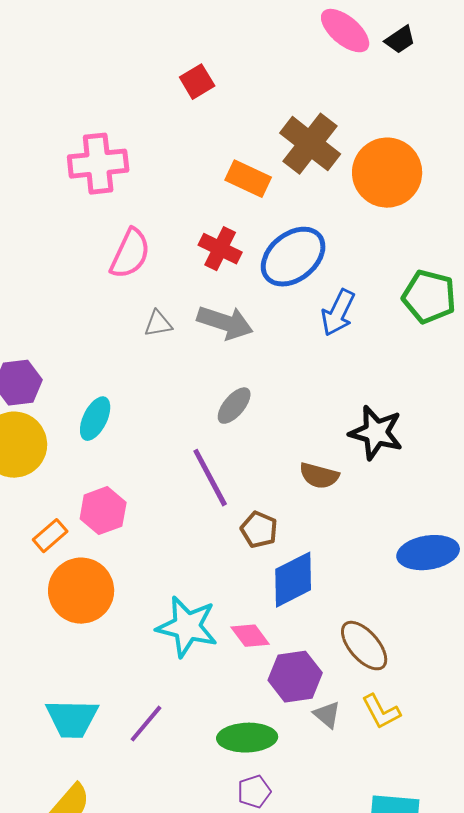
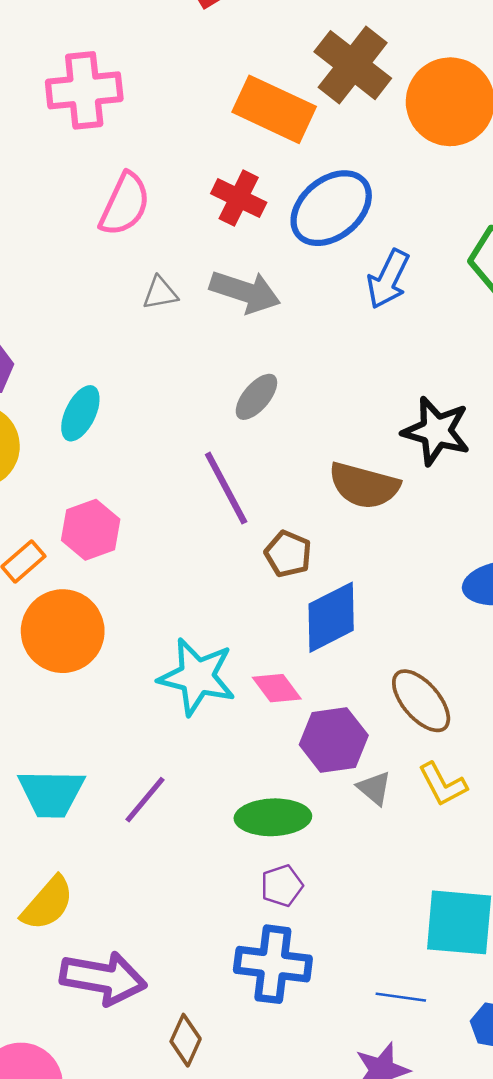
orange rectangle: (248, 179) -> (274, 109), size x1.4
brown semicircle: (319, 476) -> (364, 485), size x1.4

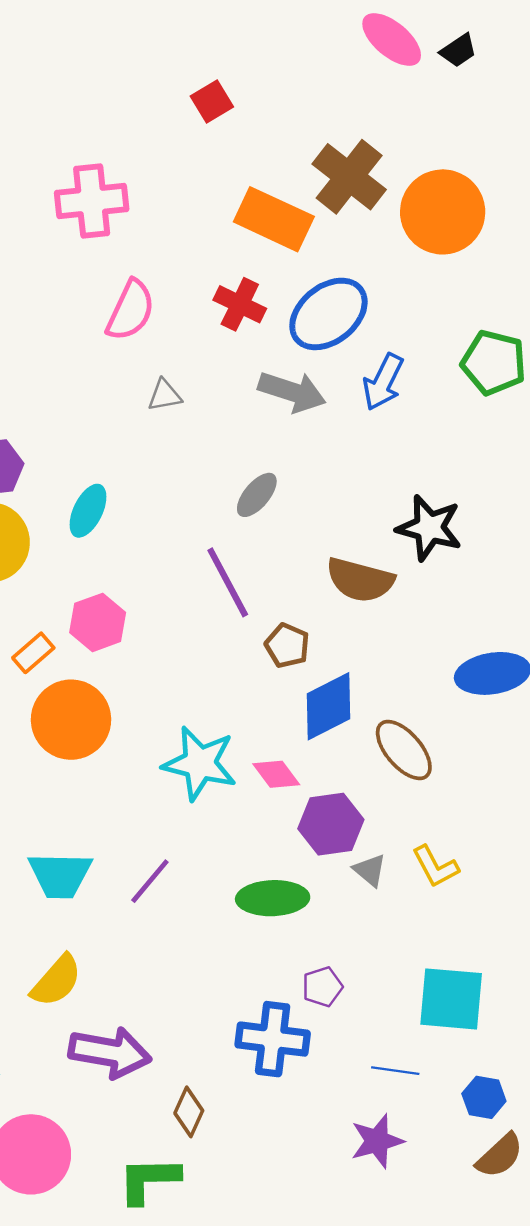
gray arrow: (245, 292) -> (292, 392), moved
brown ellipse: (421, 701) -> (404, 750), moved
purple pentagon: (282, 886) -> (322, 987), moved

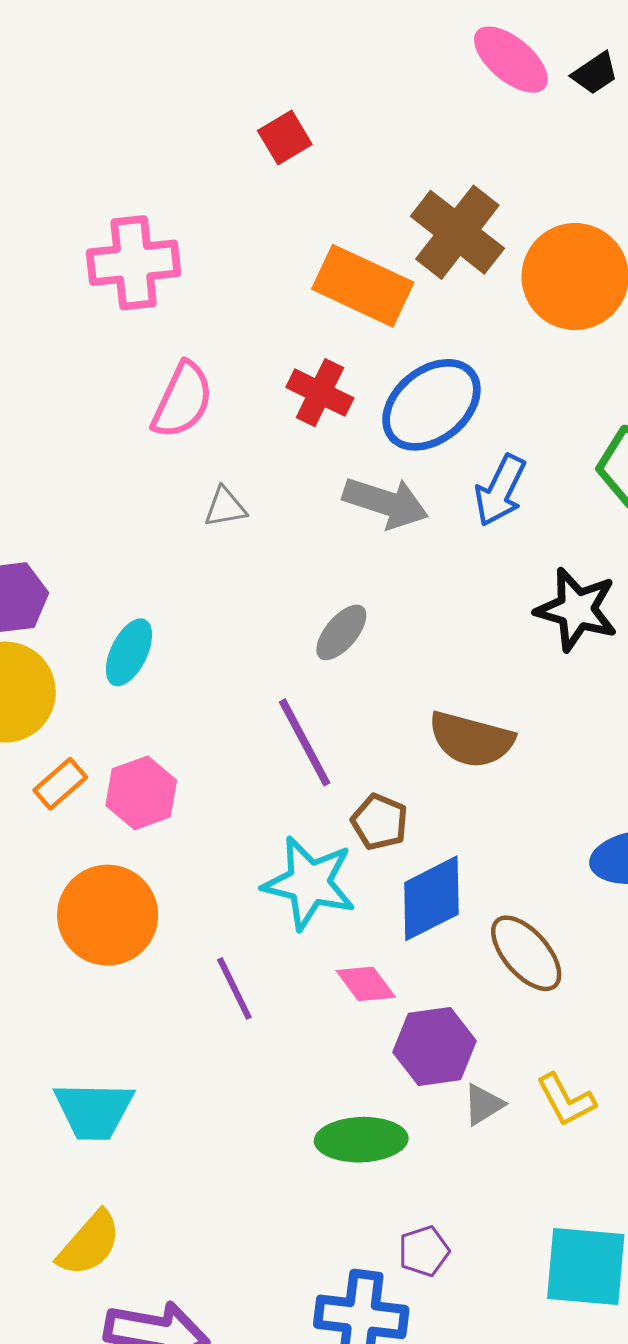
black star: (429, 528) -> (577, 610), moved
orange rectangle: (33, 653) -> (60, 784), moved
cyan star: (200, 763) -> (309, 883), moved
gray triangle: (370, 870) -> (483, 1105), turned 48
purple line: (150, 881) -> (234, 988), moved, turned -66

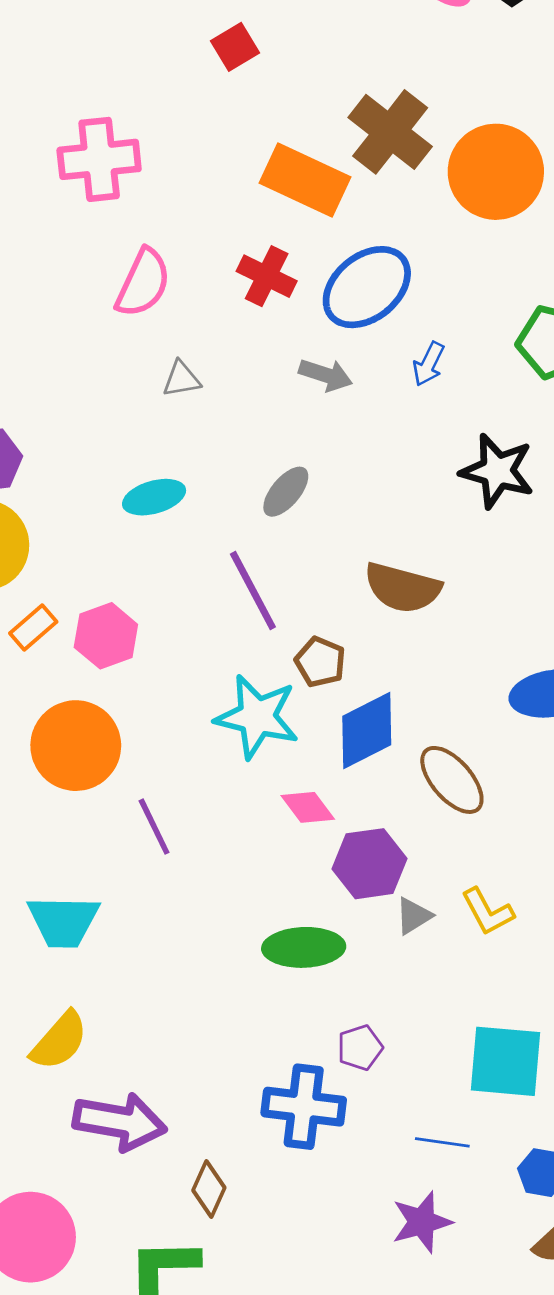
blue arrow: (500, 490) -> (429, 364), size x0.7
gray arrow: (386, 503) -> (326, 375), size x0.7
cyan ellipse: (129, 652) -> (154, 497), moved, turned 48
purple line: (234, 988) -> (154, 827), moved

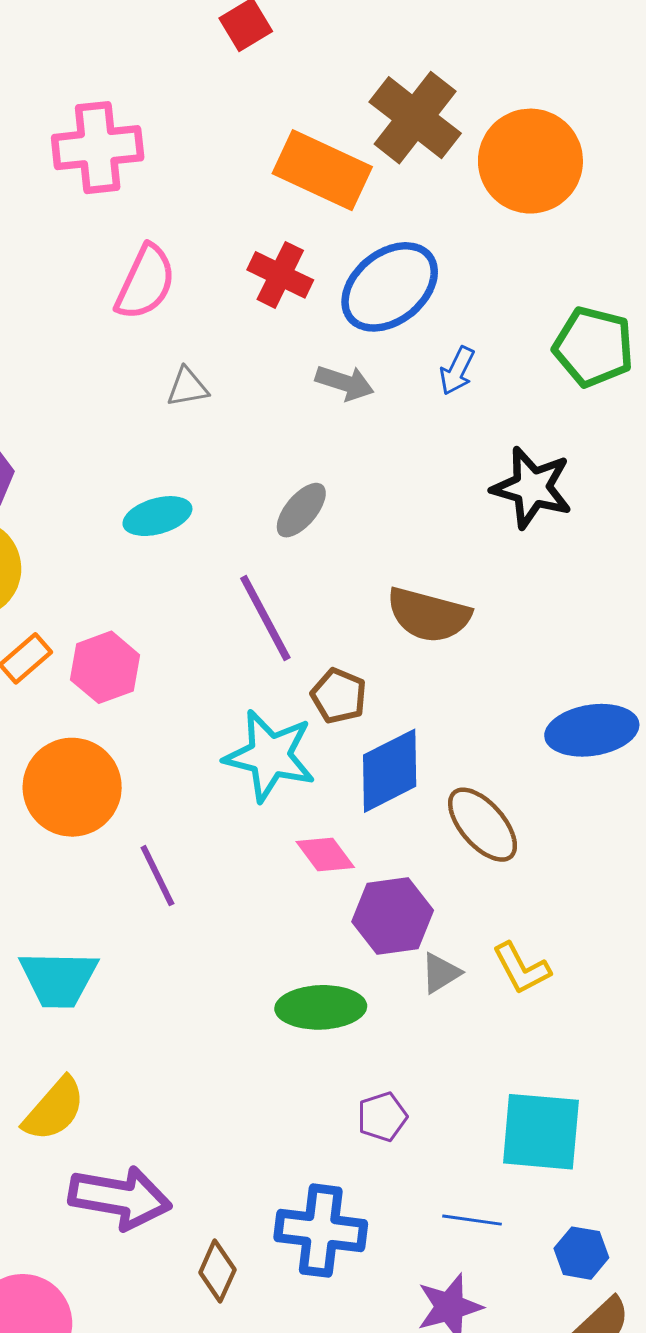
blue cross: (304, 1107) -> (321, 1231), moved

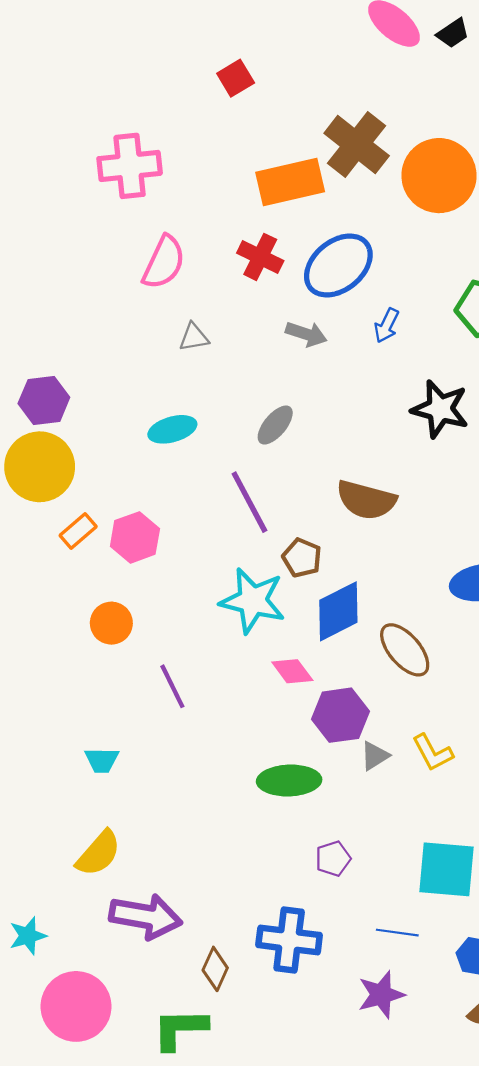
orange rectangle: (322, 170) -> (290, 182), turned -38
orange circle: (72, 787) -> (111, 623), size x0.6
cyan trapezoid: (59, 979) -> (102, 760), size x0.6

